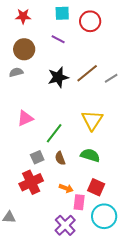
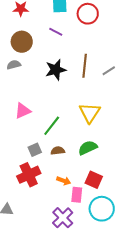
brown line: (87, 73) -> (85, 66), turned -45
green semicircle: (90, 155) -> (88, 148), turned -42
brown semicircle: (60, 158) -> (58, 151), turned 104

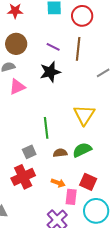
purple line: (56, 32) -> (53, 47), moved
brown line: (85, 66) -> (78, 49), moved
pink triangle: (23, 111) -> (17, 87), moved
green line: (52, 126) -> (46, 128), turned -45
brown semicircle: (58, 151) -> (60, 153), moved

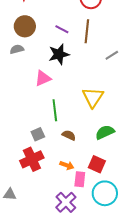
pink triangle: (17, 87) -> (43, 78), moved
green semicircle: (82, 150) -> (105, 132), moved
brown semicircle: (60, 153) -> (69, 135), turned 32

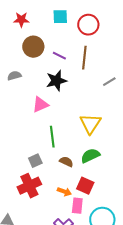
brown circle: (25, 26) -> (33, 47), moved
green semicircle: (105, 132) -> (90, 156), moved
red square: (97, 164) -> (85, 186), moved

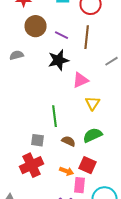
pink triangle: (40, 105) -> (81, 80), moved
yellow triangle: (90, 124) -> (93, 103), size x0.7
gray square: (35, 161) -> (38, 140), turned 32

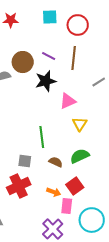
brown circle: (36, 26) -> (23, 62), moved
red square: (88, 165) -> (75, 186), turned 30

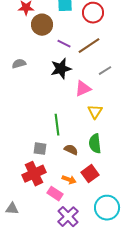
brown line: (74, 58) -> (89, 46), turned 50
brown circle: (23, 62) -> (42, 25), moved
gray line: (99, 82) -> (105, 71), moved
green semicircle: (80, 156) -> (95, 144), turned -72
pink rectangle: (67, 206) -> (55, 194), moved, turned -63

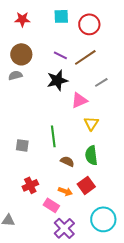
brown circle: (42, 25) -> (21, 54), moved
gray square: (40, 149) -> (22, 145), moved
red cross: (34, 174) -> (30, 185), size x0.7

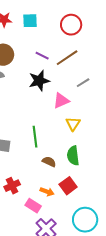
cyan square: (61, 16) -> (30, 21), moved

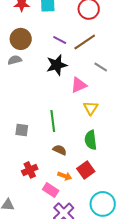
gray line: (83, 83) -> (101, 67), turned 64
brown semicircle: (49, 162) -> (60, 150), moved

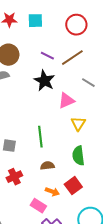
black star: (57, 65) -> (44, 81), turned -30
brown semicircle: (60, 150) -> (47, 166), turned -32
red cross: (30, 170) -> (14, 177), moved

